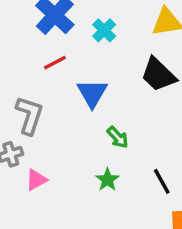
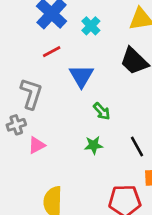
green star: (107, 180) -> (94, 145), turned 30

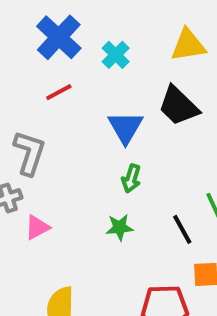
blue triangle: (81, 76) -> (125, 127), moved
green arrow: (102, 111) -> (131, 178), turned 60

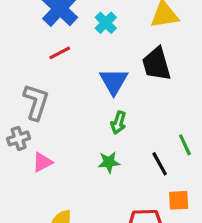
black trapezoid: (178, 106) -> (156, 64), turned 30

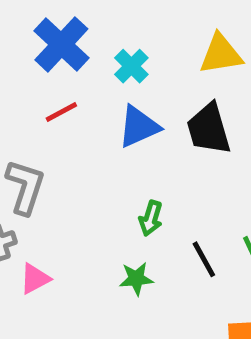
blue triangle: (114, 81) -> (139, 127), moved, turned 36
black line: (160, 164) -> (204, 259), moved

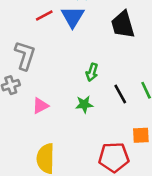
blue triangle: (139, 127) -> (73, 17), moved, turned -35
pink triangle: (35, 279) -> (40, 106), moved

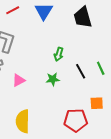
red line: (44, 16) -> (13, 10), moved

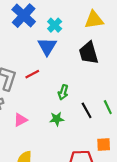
red line: (13, 10) -> (32, 74), moved

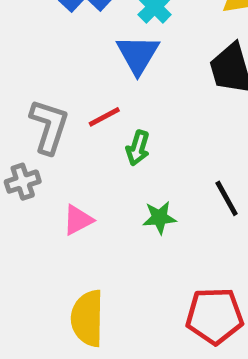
green arrow: (63, 92) -> (138, 148), moved

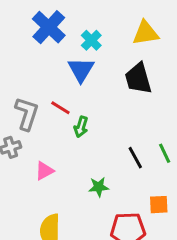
red line: (104, 117) -> (60, 108), turned 60
green star: (159, 218) -> (99, 187), moved

